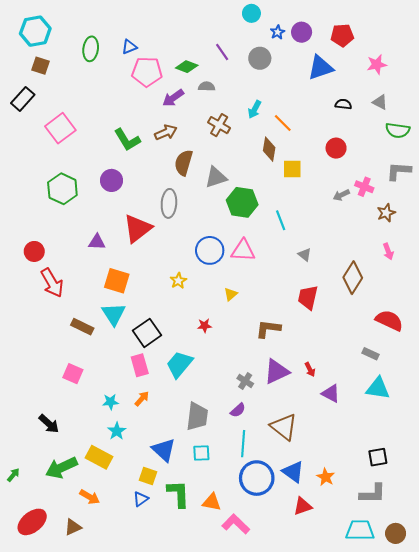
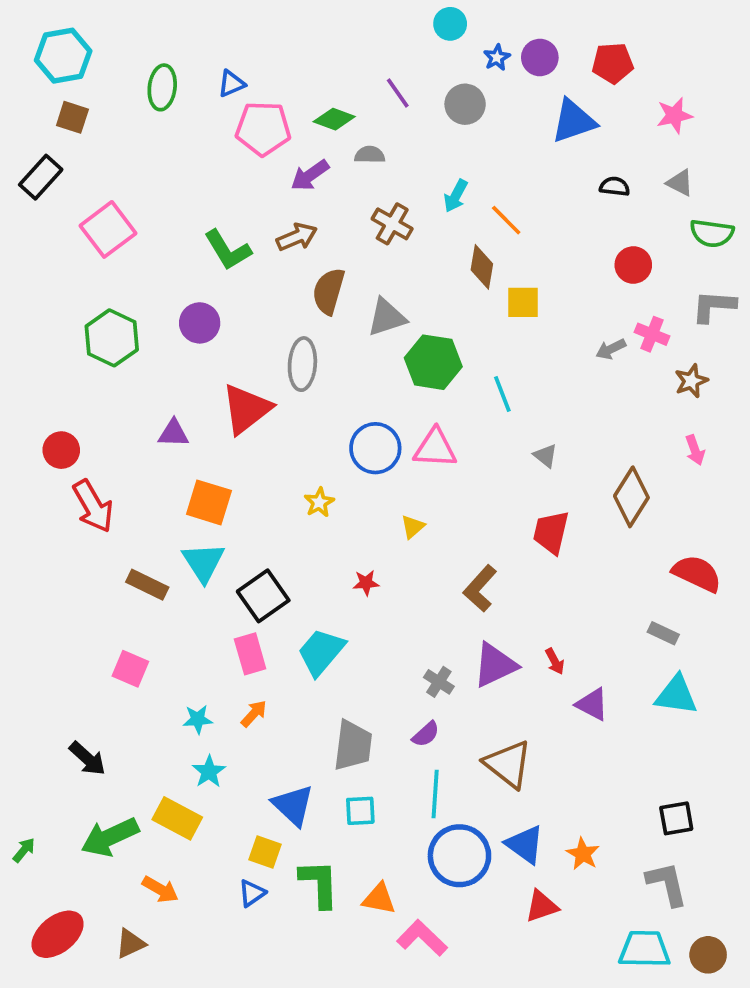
red circle: (336, 148) -> (633, 265), moved
brown L-shape: (268, 329) -> (480, 588), turned -55
gray L-shape: (373, 494) -> (667, 884), turned -104

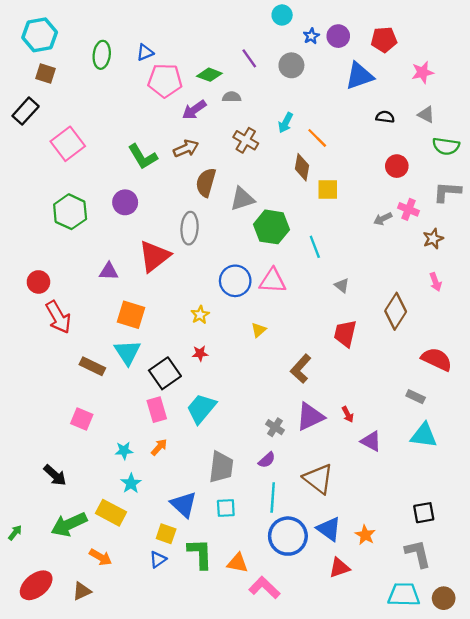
red star: (366, 583) -> (200, 353), moved

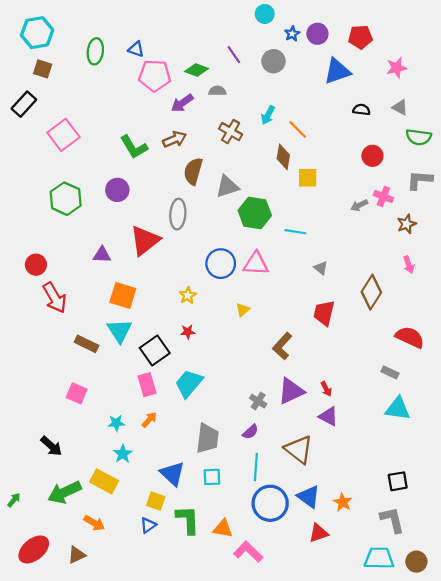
blue triangle: (145, 52) -> (136, 49), turned 42
cyan line: (315, 247) -> (295, 232), turned -60
purple triangle: (371, 441) -> (328, 416), moved

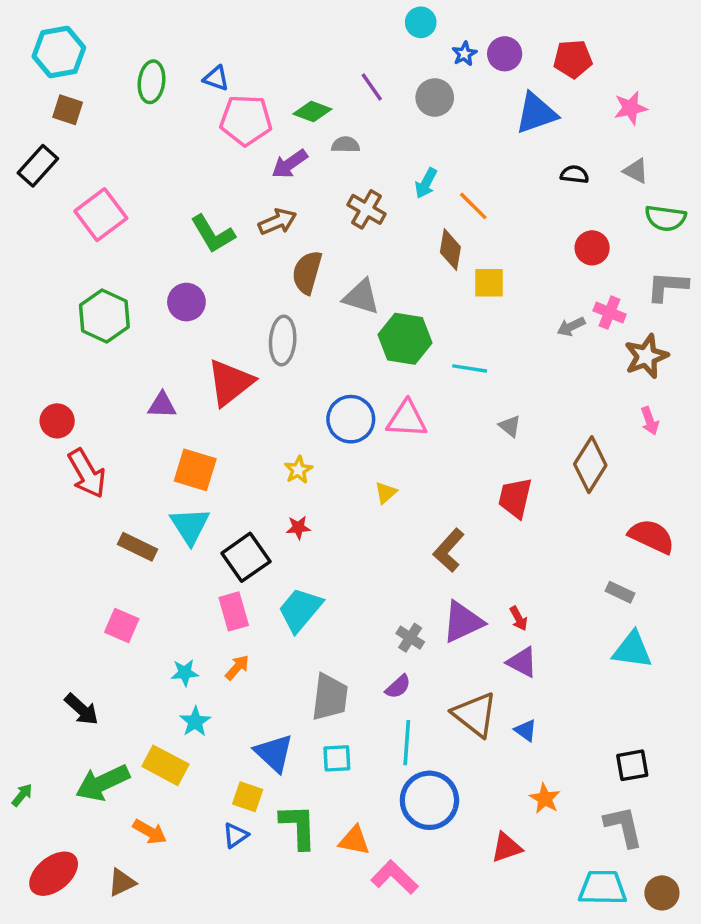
gray triangle: (227, 187) -> (361, 297), turned 35
brown star: (407, 224) -> (646, 356), size x1.4
blue triangle: (309, 497) -> (526, 730), moved, size x0.6

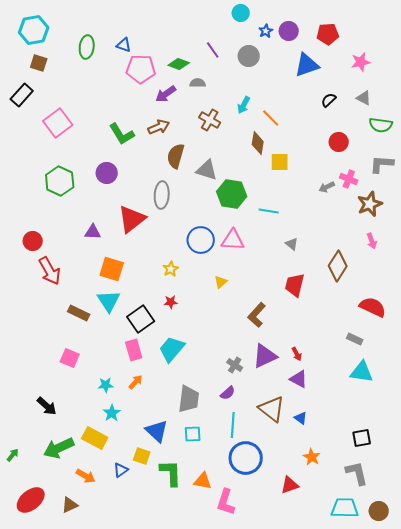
black semicircle: (575, 174) -> (329, 100), turned -49
blue triangle: (235, 835) -> (121, 470), moved
pink L-shape: (395, 877) -> (226, 502), turned -116

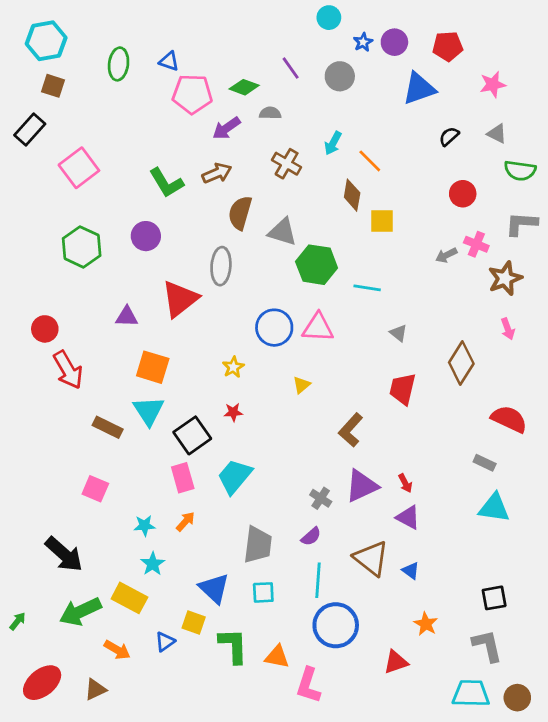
black arrow: (47, 406) -> (64, 554), size x1.4

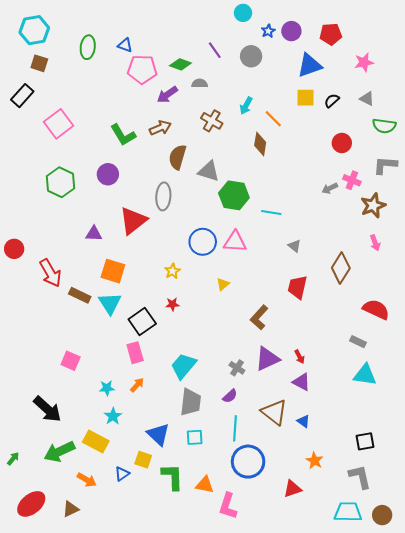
yellow square: (382, 221) -> (306, 98), moved
red circle: (45, 329) -> (14, 249), moved
brown rectangle: (108, 427) -> (80, 295), moved
cyan trapezoid: (235, 476) -> (184, 366), moved

